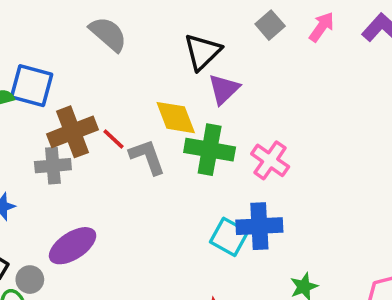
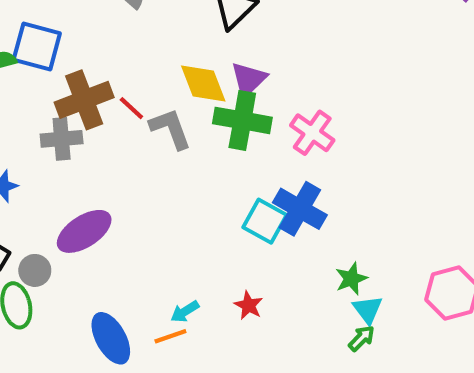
purple triangle: (224, 89) -> (249, 79), moved
blue cross: (259, 226) -> (300, 209), turned 33

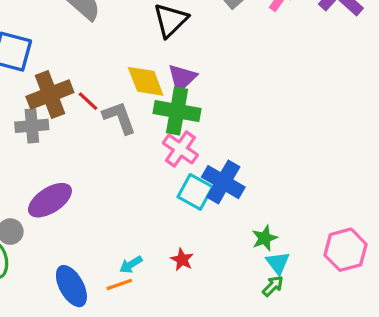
pink cross: (312, 133) -> (180, 149), moved

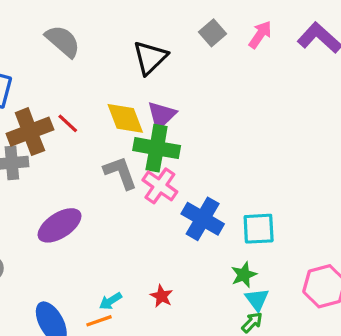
red line: (88, 101) -> (68, 123), moved
gray L-shape: (119, 118) -> (120, 173), moved
cyan square: (195, 192) -> (259, 229), moved, turned -32
purple ellipse: (50, 200) -> (60, 225), moved

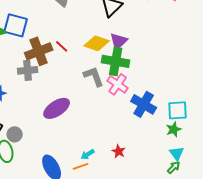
yellow diamond: (125, 118) -> (97, 43), turned -50
green star: (244, 275) -> (174, 129), moved

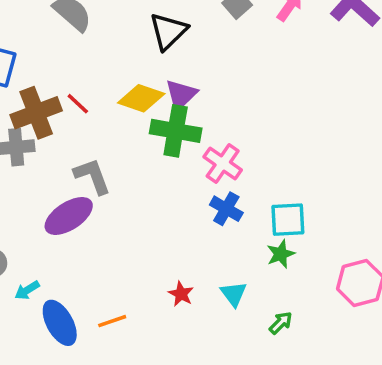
gray L-shape: (94, 76) -> (92, 176), moved
pink cross: (118, 84) -> (223, 163), moved
blue cross: (144, 104) -> (226, 209), size x0.7
cyan triangle: (177, 153) -> (234, 294), moved
cyan arrow: (88, 154) -> (27, 290), moved

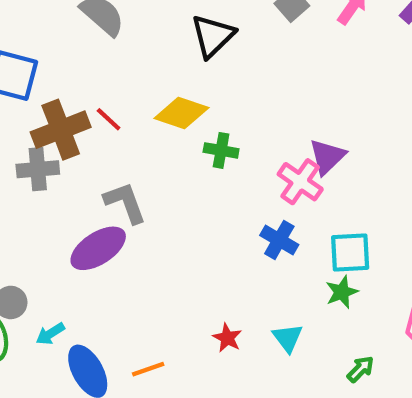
purple triangle: (181, 95) -> (327, 157), moved
green cross: (176, 131) -> (221, 150), size x0.6
pink cross: (223, 163) -> (300, 182), moved
green arrow: (281, 323) -> (361, 369), moved

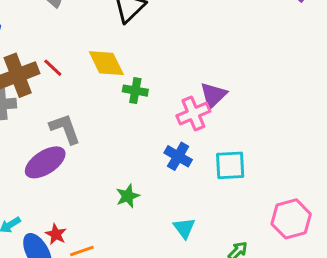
yellow diamond: (181, 113) -> (106, 63), turned 45
pink cross: (300, 182) -> (193, 113), turned 32
green star: (342, 292) -> (128, 196), moved
red star: (227, 338) -> (56, 234), moved

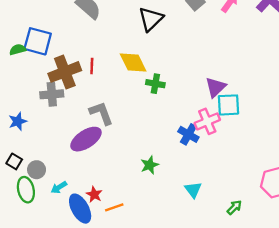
red line: (53, 68) -> (92, 66), turned 49
pink cross: (193, 113) -> (207, 121), moved
cyan square: (230, 165) -> (228, 105), moved

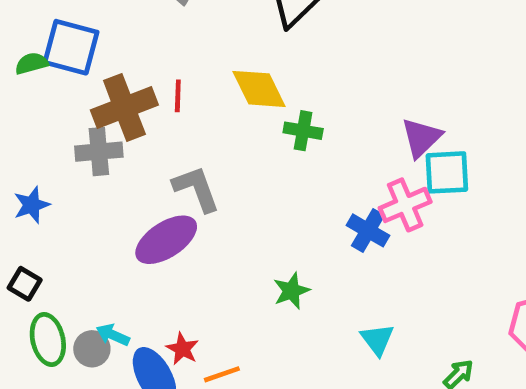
gray circle: (37, 170) -> (92, 349), moved
cyan arrow: (59, 187) -> (113, 335), turned 56

